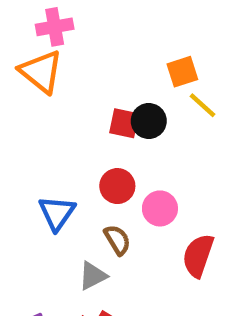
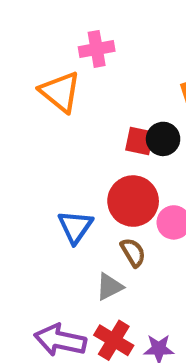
pink cross: (55, 27) -> (97, 49), moved
red circle: (117, 186) -> (133, 201), size x1.5

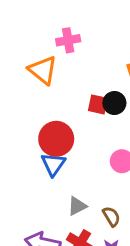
red circle: (133, 201) -> (56, 139), moved
brown semicircle: (133, 252) -> (111, 216), moved

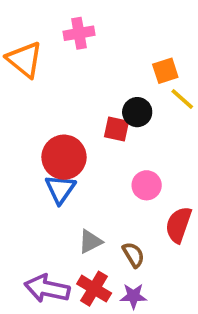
orange triangle: (43, 70) -> (25, 60), moved
red square: (98, 104) -> (117, 129), moved

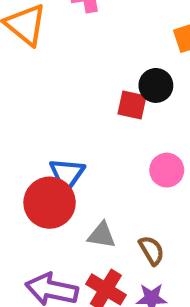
red circle: (64, 157) -> (50, 203), moved
gray triangle: (90, 242) -> (102, 235), turned 36

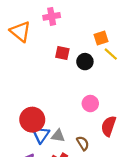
red square: (132, 105) -> (62, 53), moved
blue triangle: (67, 174) -> (41, 135), moved

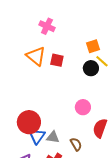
pink cross: (52, 16) -> (47, 26), turned 35
orange triangle: (20, 31) -> (36, 56), moved
black circle: (85, 62) -> (91, 68), moved

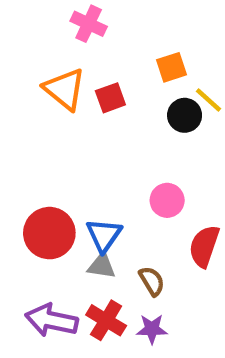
orange square: (93, 46) -> (171, 67), moved
red square: (57, 60) -> (110, 98), turned -32
blue triangle: (37, 136) -> (104, 235), moved

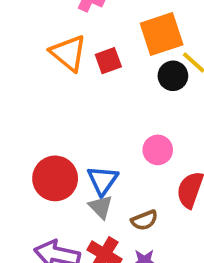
orange square: (171, 67) -> (162, 34), size x1.6
gray triangle: (102, 266) -> (101, 207), turned 36
brown semicircle: (152, 281) -> (144, 220), turned 100

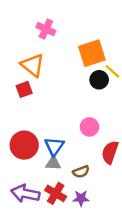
red square: (108, 61) -> (24, 89), moved
gray triangle: (101, 207) -> (53, 163), turned -42

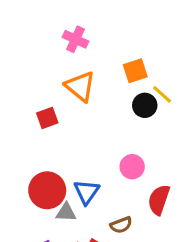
orange square: (92, 53) -> (135, 71), size x0.7
orange triangle: (33, 65) -> (80, 86), moved
gray triangle: (53, 163) -> (66, 212), moved

